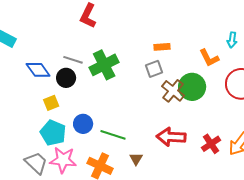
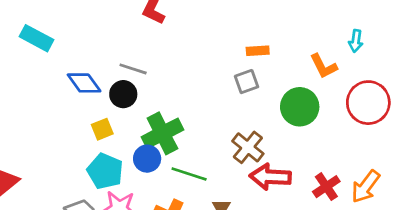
green cross: (104, 65) -> (162, 133), moved
brown cross: (173, 91) -> (248, 147), moved

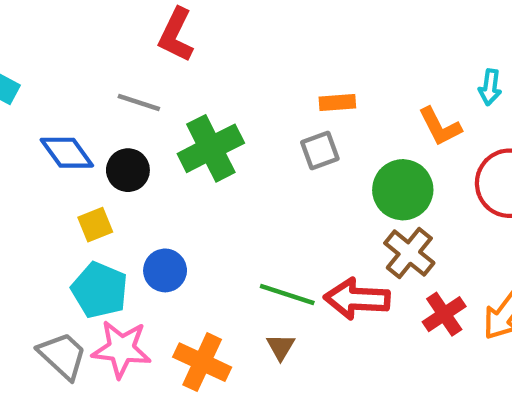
gray line: (133, 69) -> (139, 103), moved
green cross: (162, 133) -> (211, 148), moved
brown cross: (248, 147) -> (409, 253), moved
green line: (189, 174) -> (287, 294), moved

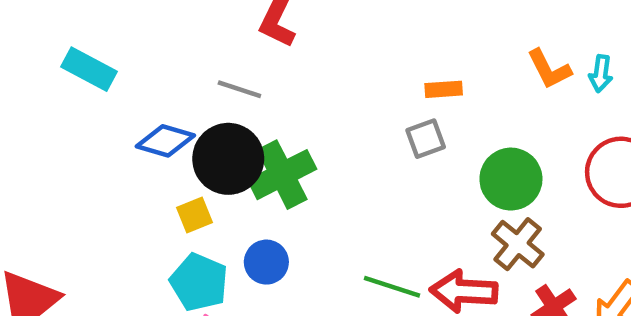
orange L-shape: (440, 127) -> (549, 69), moved
green cross: (211, 148) -> (282, 175), moved
blue diamond: (67, 153) -> (165, 141), turned -38
black circle: (128, 170) -> (228, 159), size x1.6

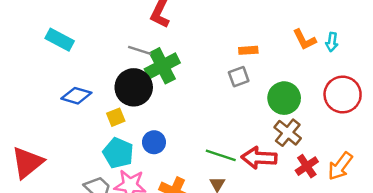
blue diamond: (165, 141) -> (76, 96), moved
green cross: (282, 175) -> (162, 66), moved

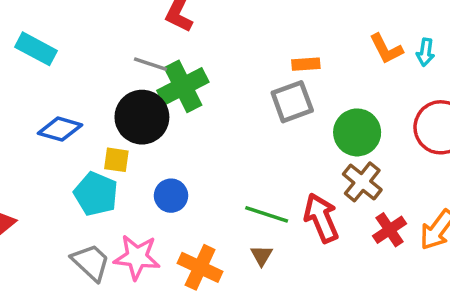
gray square: (239, 77) -> (292, 102), size x1.4
yellow square: (116, 117) -> (116, 160), turned 30
cyan pentagon: (118, 153) -> (96, 194), moved
red arrow: (259, 158) -> (321, 218), turned 64

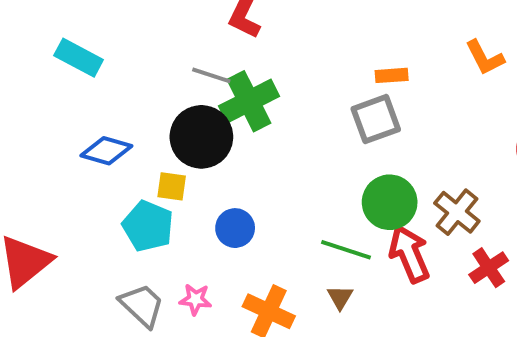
green circle: (357, 132) -> (390, 202), moved
pink star: (137, 257) -> (195, 299), size x0.6

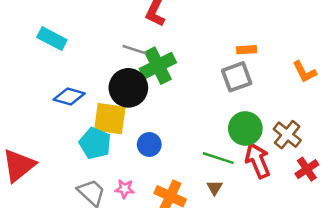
orange L-shape: (485, 58) -> (304, 72), moved
yellow square: (172, 186) -> (110, 119), size x1.8

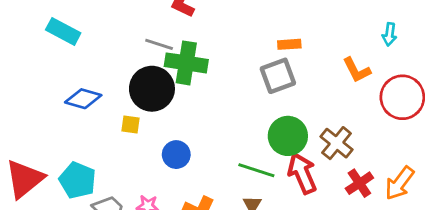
green cross: (158, 66) -> (186, 63), turned 36
yellow square: (110, 119) -> (130, 124), size x0.5
cyan pentagon: (95, 143) -> (77, 180), moved

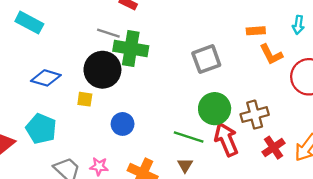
orange rectangle: (289, 44) -> (256, 31), moved
brown cross: (337, 143) -> (255, 115), turned 36
cyan pentagon: (77, 180) -> (41, 129), moved

